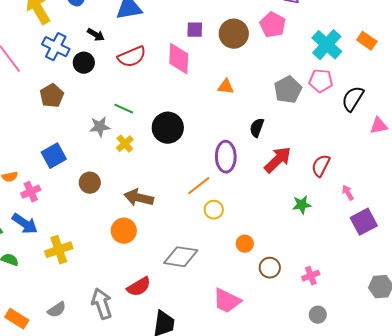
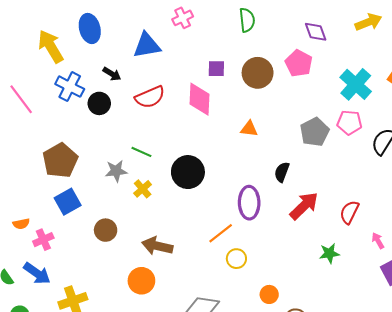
brown pentagon: (52, 96) -> (60, 160), moved, size x1.4

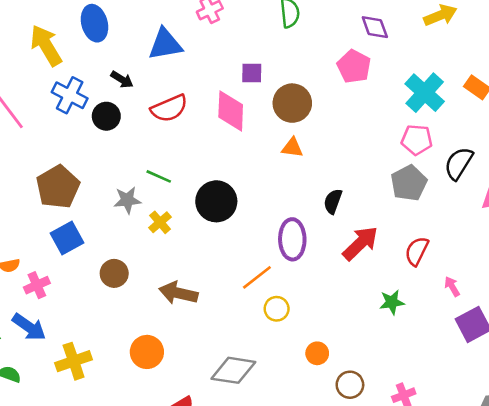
brown circle: (258, 73) -> (292, 103), moved
gray pentagon: (315, 132) -> (409, 183), moved
orange circle: (141, 281) -> (147, 352), moved

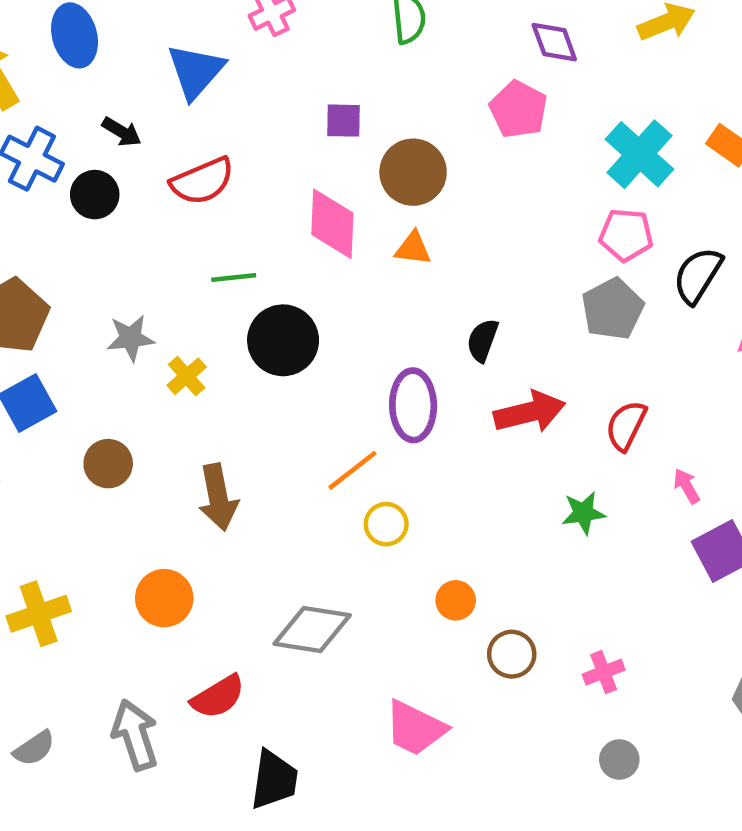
blue triangle: (165, 44) -> (196, 71), turned -39
pink diamond: (231, 111) -> (332, 224), moved
green line: (159, 176) -> (234, 278), moved, turned -30
red arrow: (360, 243) -> (530, 412), turned 30
brown arrow: (178, 293) -> (218, 497), turned -114

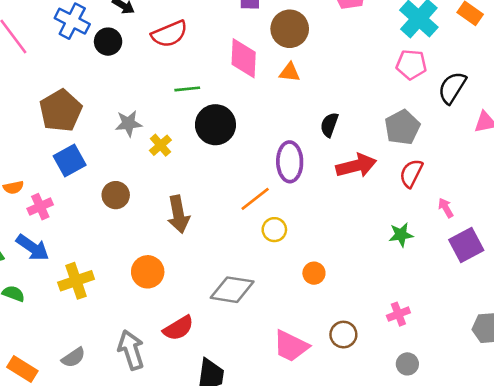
gray pentagon: (613, 309) -> (402, 127), moved
green star: (583, 513) -> (401, 235), moved
brown circle: (512, 654) -> (343, 335), moved

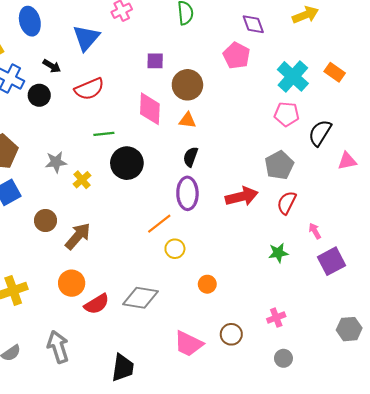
black semicircle: (329, 125) -> (191, 157), moved
brown arrow: (178, 214) -> (78, 236), moved, turned -128
red semicircle: (178, 328) -> (97, 304), moved

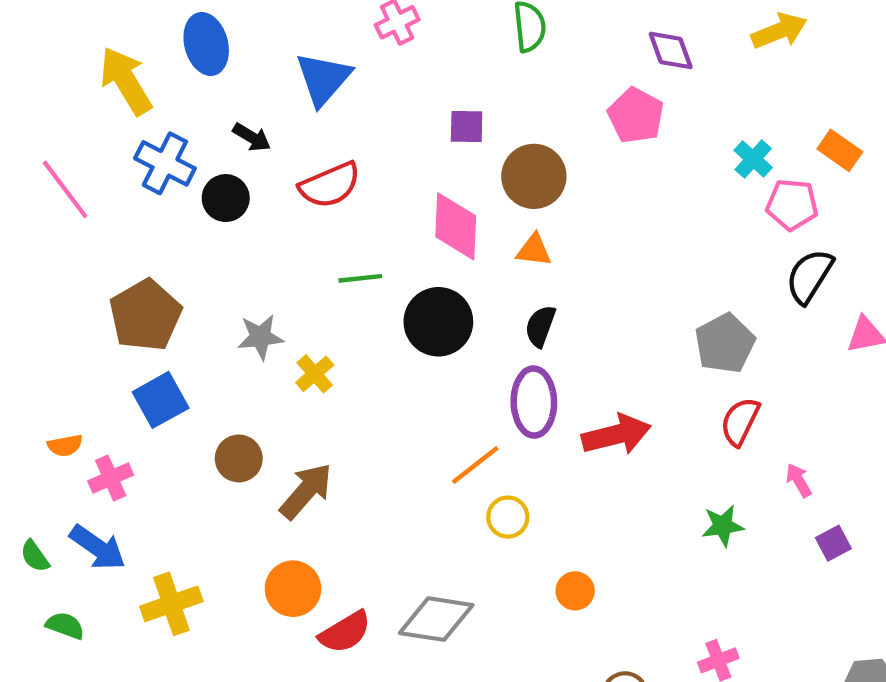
cyan cross: (293, 76) -> (753, 159), size x0.6
pink pentagon: (287, 114) -> (792, 205), moved
black circle: (127, 163) -> (438, 322), moved
red arrow: (242, 196) -> (616, 435), moved
purple square: (331, 261) -> (833, 543), size x0.6

